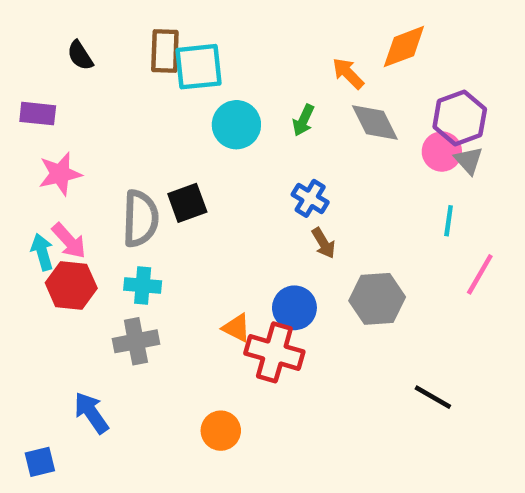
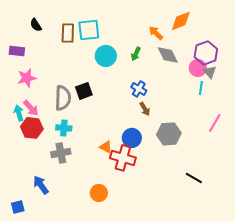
brown rectangle: (165, 51) -> (68, 33), moved
cyan line: (449, 221) -> (201, 88), moved

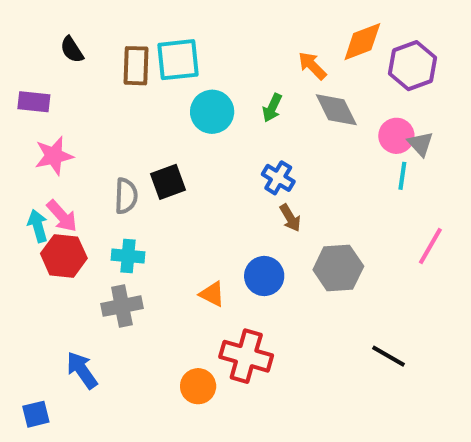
purple hexagon: (206, 53) -> (412, 66), moved
gray semicircle: (63, 98) -> (126, 196), size x0.7
red cross: (123, 158) -> (246, 356), moved

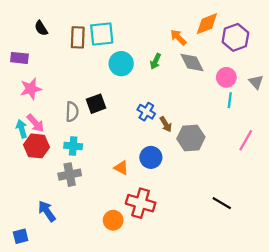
gray triangle: (420, 144) -> (256, 82), moved
blue cross: (278, 178) -> (146, 112), moved
gray hexagon: (338, 268) -> (191, 138), moved

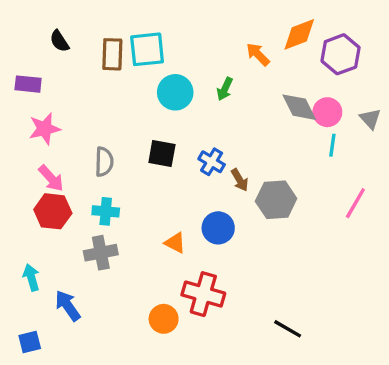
gray diamond: (192, 63) -> (299, 107), moved
black square: (96, 104) -> (162, 153), moved, turned 30
cyan arrow: (22, 129) -> (31, 278), moved
black line: (222, 203) -> (288, 329), moved

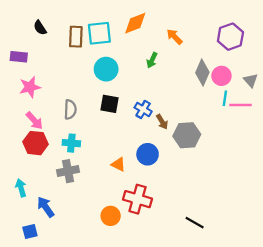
orange diamond: (299, 34) -> (135, 23), moved
cyan circle: (175, 92) -> (106, 69), moved
gray diamond: (299, 107) -> (202, 72), turned 50
pink line: (355, 203) -> (241, 105), moved, turned 60
blue square: (30, 342) -> (30, 232), moved

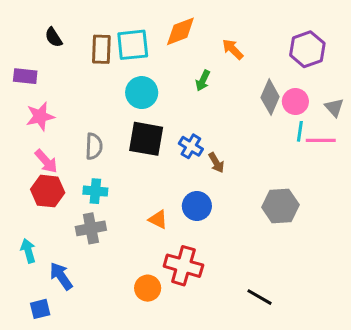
black square: (109, 104) -> (146, 139), size x1.4
gray hexagon: (187, 135) -> (280, 206), moved

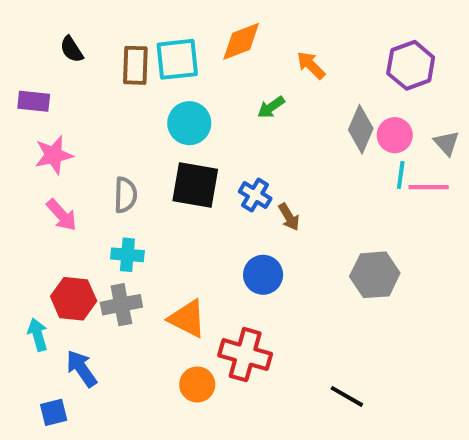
green arrow: (203, 81) -> (271, 107), turned 30
red hexagon: (48, 191) -> (74, 299), moved
orange triangle: (158, 219) -> (187, 319), moved, size x1.5

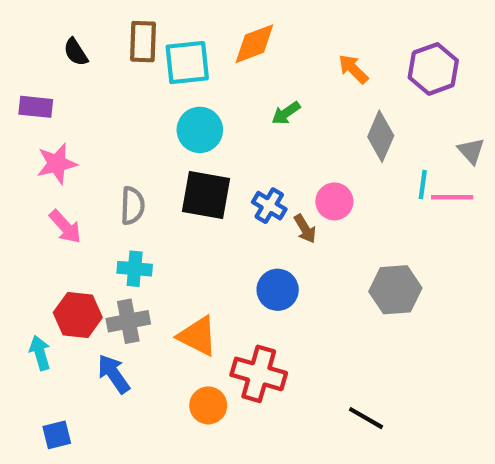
brown rectangle: (135, 65) -> (143, 42), moved
orange arrow: (311, 65) -> (353, 69), moved
pink circle: (395, 135) -> (334, 201), moved
blue arrow: (82, 369) -> (114, 374), moved

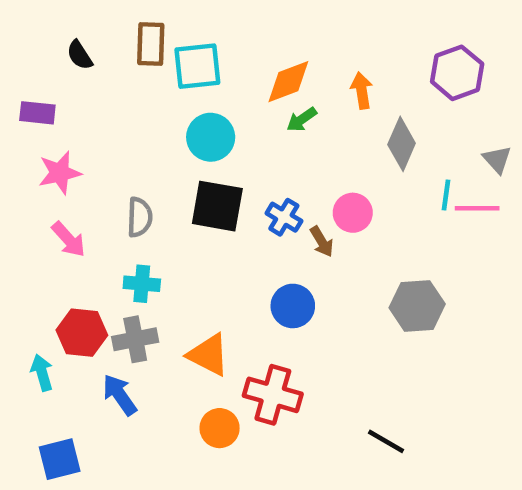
orange diamond: (254, 44) -> (288, 82), moved
orange arrow: (353, 69) -> (362, 91), moved, turned 36
blue square: (57, 435) -> (60, 459), size x1.4

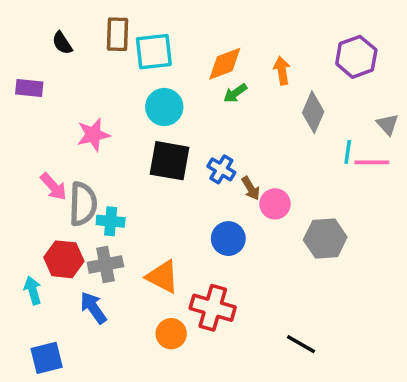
pink star: (60, 173) -> (93, 135), moved
pink circle: (353, 213) -> (275, 204), moved
gray semicircle: (140, 217) -> (83, 204), moved, size x1.4

